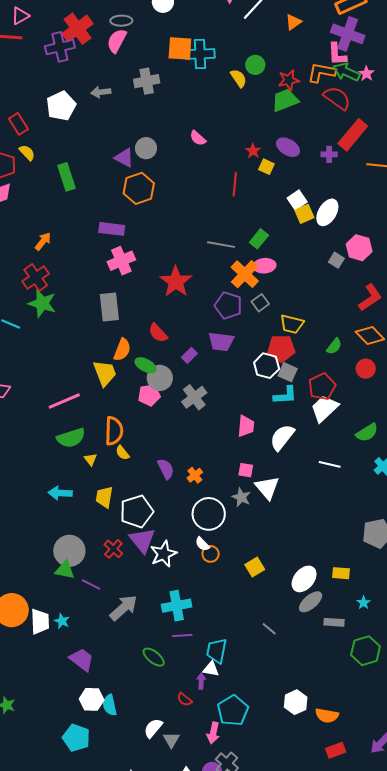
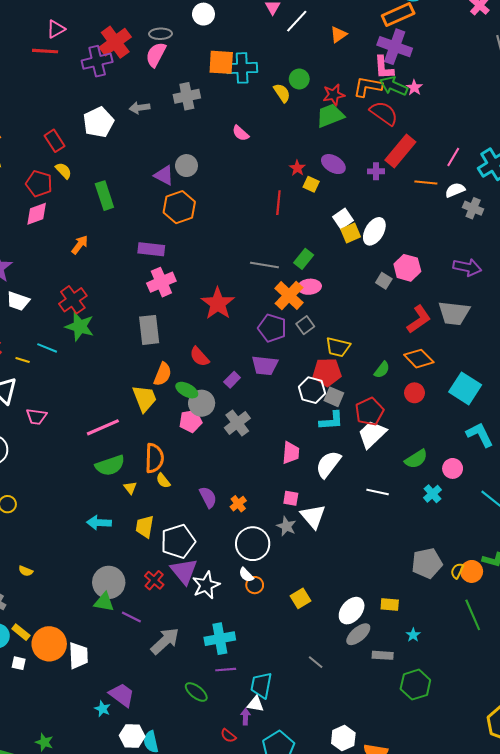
pink semicircle: (198, 138) -> (241, 133), moved
orange arrow: (43, 241) -> (80, 245), moved
cyan star: (62, 621) -> (102, 709), moved

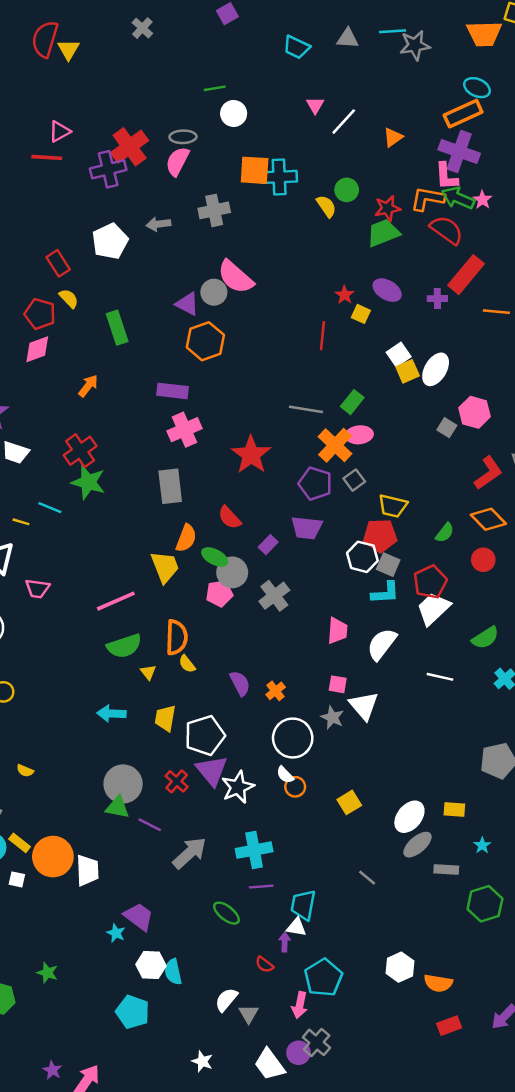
pink semicircle: (241, 133) -> (235, 277), moved, size x1.8

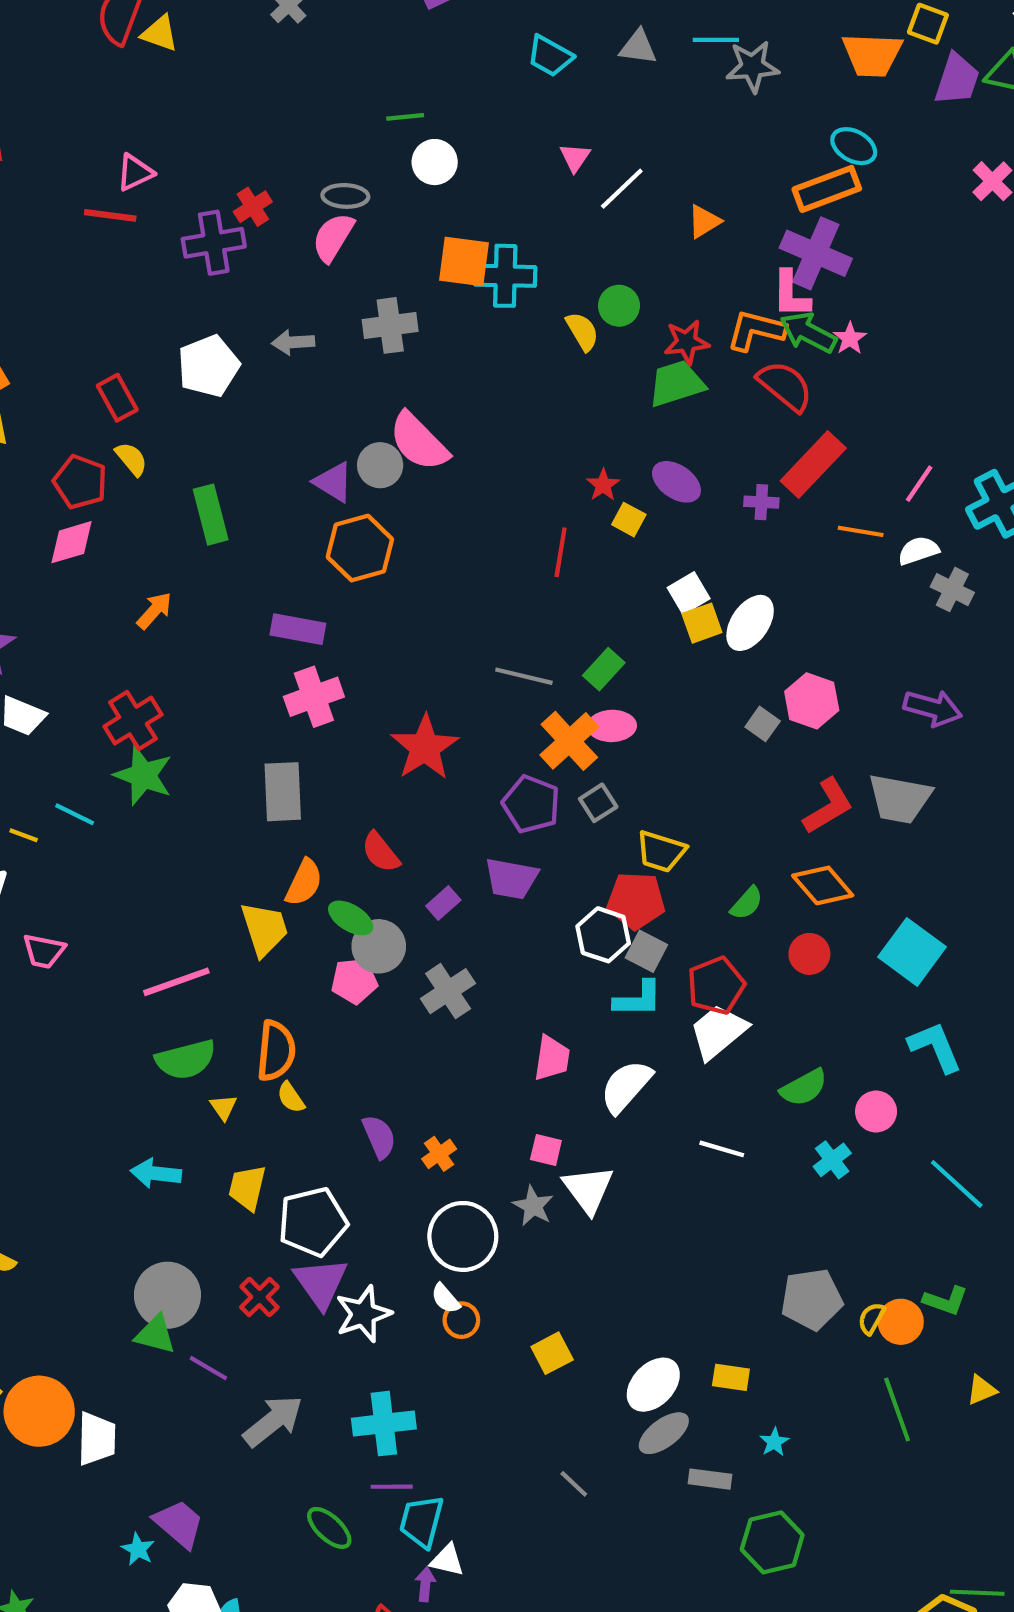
yellow triangle: (68, 49) -> (160, 33), turned -45
red cross: (130, 147) -> (253, 207), size x0.6
cyan trapezoid: (303, 905) -> (422, 1521), moved

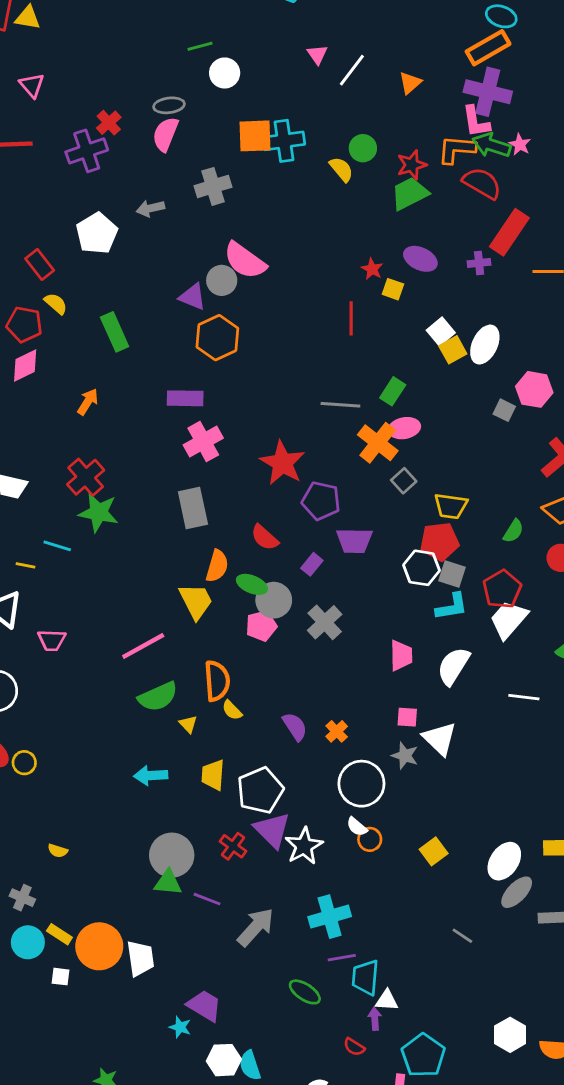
pink triangle: (135, 172) -> (32, 85), moved, turned -36
purple pentagon: (531, 804) -> (321, 501), moved

